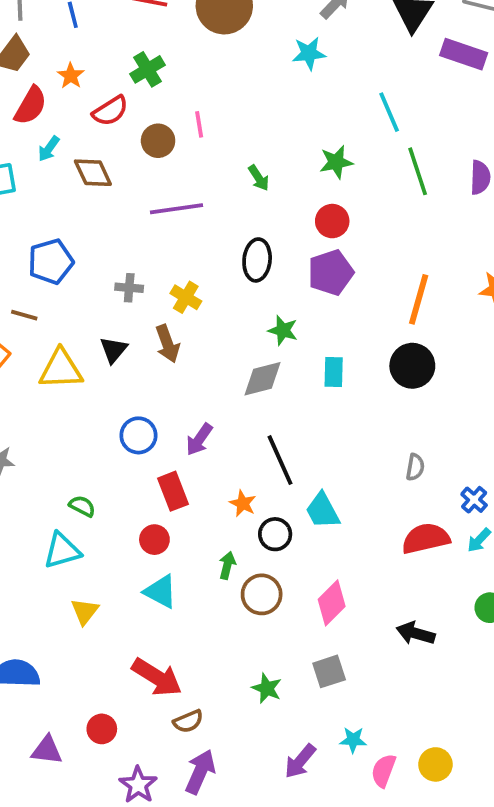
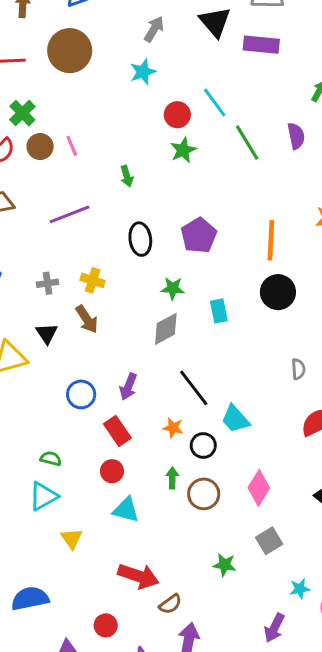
brown circle: (158, 141) -> (40, 147), moved
green arrow: (259, 178) -> (127, 176), turned 30
red circle: (332, 221) -> (177, 115), moved
purple arrow: (300, 761) -> (274, 628), moved

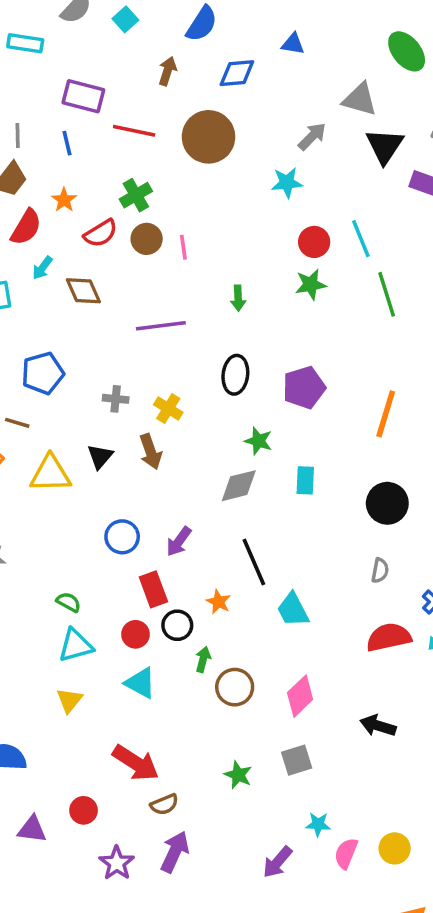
black circle: (278, 292) -> (387, 503), moved
black circle: (203, 445) -> (177, 625), moved
cyan triangle: (43, 496) -> (76, 645), moved

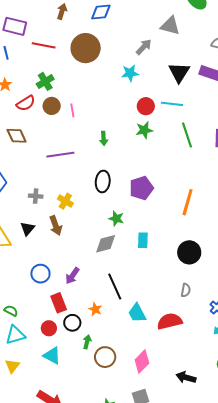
black triangle: (385, 146) -> (179, 72), moved
cyan line: (361, 239) -> (172, 104), turned -60
red semicircle: (389, 637) -> (170, 321), moved

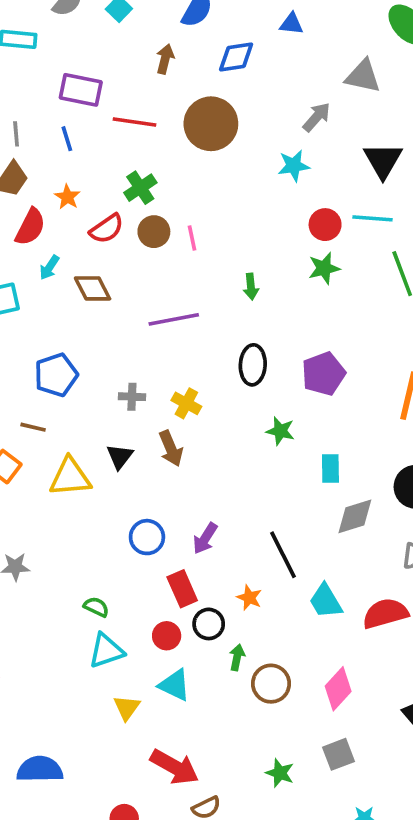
gray diamond: (106, 244) -> (355, 516), moved
yellow triangle: (12, 366) -> (127, 708), moved

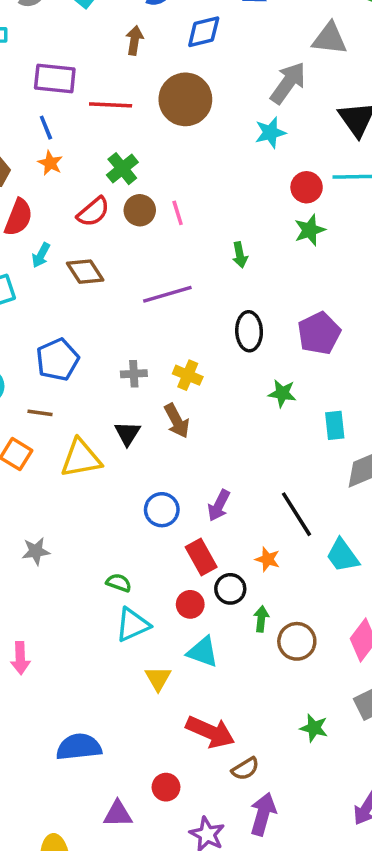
gray arrow: (317, 117) -> (288, 83), size x1.4
orange star: (67, 197) -> (50, 163), moved

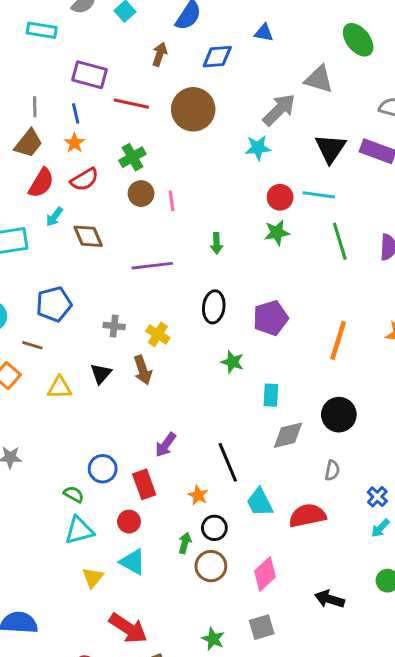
red semicircle: (93, 212) -> (84, 179), moved
yellow triangle: (81, 458) -> (60, 388), size x0.7
blue circle: (162, 510) -> (103, 469), moved
black circle: (230, 589) -> (214, 528), moved

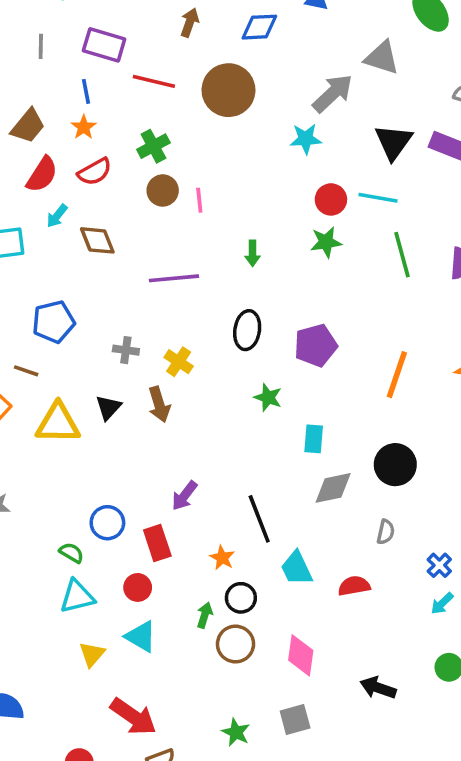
gray line: (35, 107) -> (41, 46), moved
yellow triangle: (60, 388) -> (58, 423), size x1.5
red semicircle: (307, 516) -> (354, 586), size x0.7
pink diamond: (265, 574) -> (301, 655), turned -40

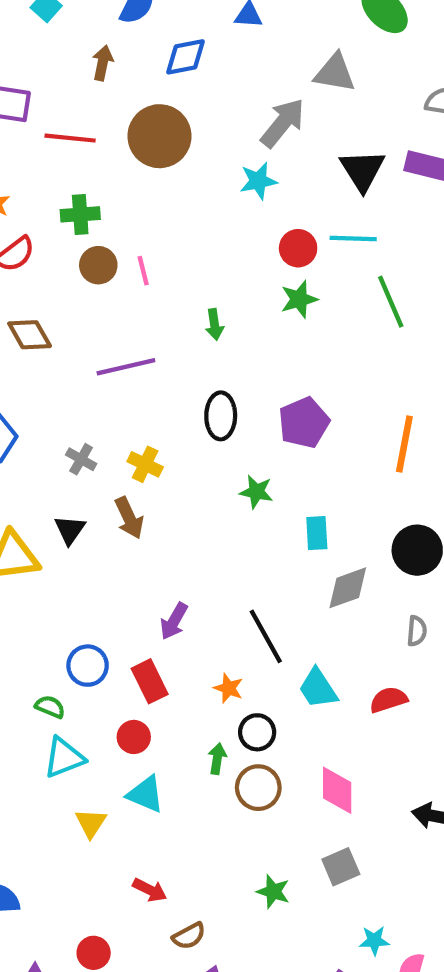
green cross: (153, 146) -> (80, 214), turned 32
gray cross: (126, 350) -> (81, 459), turned 30
red arrow: (133, 717) -> (150, 890), size x0.6

